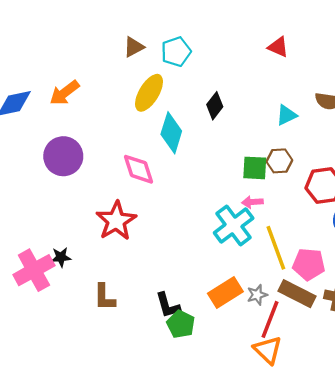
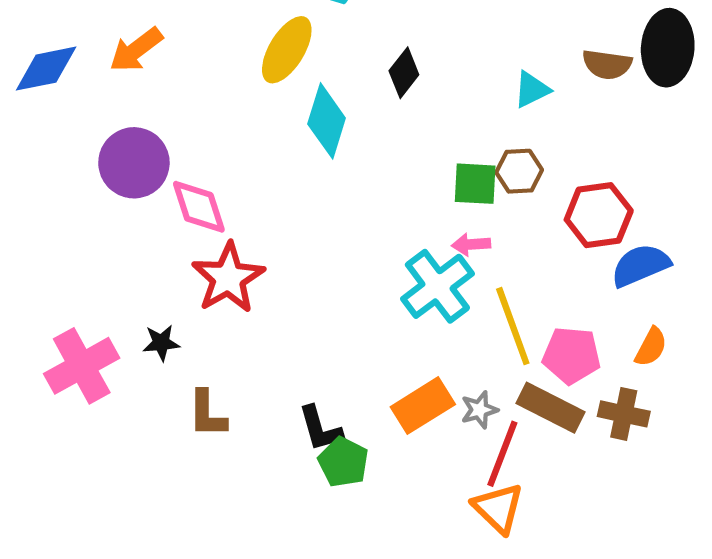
pink diamond: (138, 169) -> (199, 207), moved
black star: (61, 257) -> (161, 343), moved

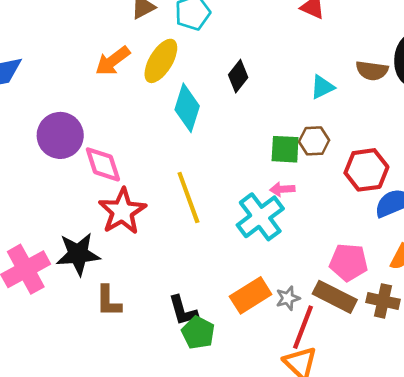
orange arrow: (136, 50) -> (113, 61), moved
yellow line: (513, 326) -> (188, 197), moved
black star: (161, 343) -> (78, 254), size x1.8

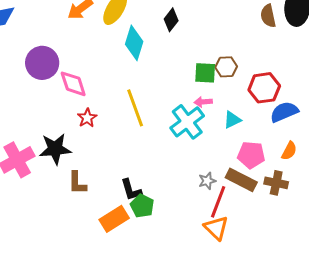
brown semicircle: (372, 71) -> (268, 16), turned 70
cyan triangle: (322, 87) -> (232, 120), moved
red star: (122, 211) -> (87, 118), size x0.6
orange rectangle: (251, 295) -> (114, 219), moved

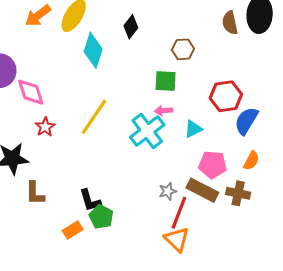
brown hexagon: (226, 67) -> (183, 49), moved
yellow line: (135, 108) -> (94, 117), turned 54
blue semicircle: (284, 112) -> (246, 121), turned -36
orange rectangle: (114, 219) -> (73, 230), size x0.7

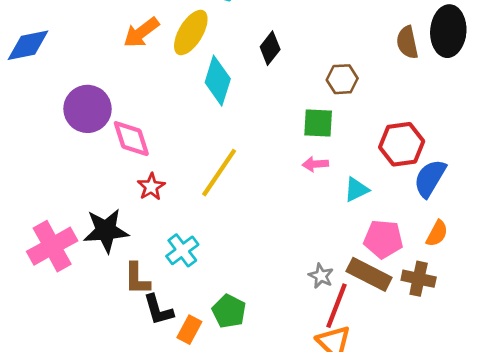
cyan cross: (147, 131) -> (182, 250), moved, size x0.7
gray star: (168, 191) -> (321, 276), turned -30
black L-shape: (90, 200) -> (158, 310), moved
orange rectangle: (73, 230) -> (189, 330), turned -30

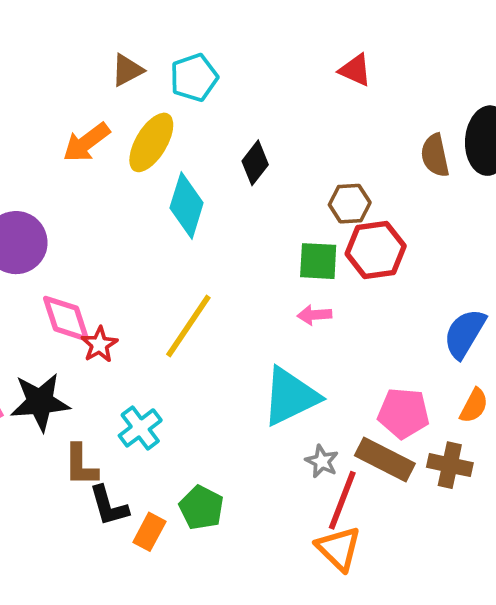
pink diamond: (131, 139) -> (66, 319), moved
red hexagon: (402, 144) -> (376, 250), moved
cyan triangle: (356, 190) -> (290, 396), moved, size x1.8

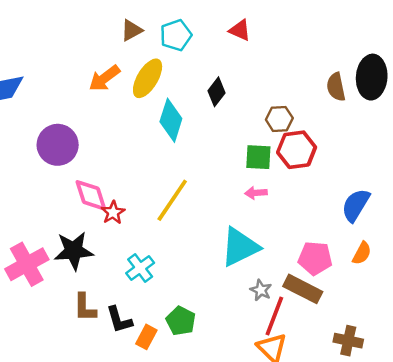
red triangle: (355, 70) -> (240, 30), moved
brown L-shape: (81, 465) -> (85, 307), moved
brown cross: (450, 465) -> (348, 341), moved

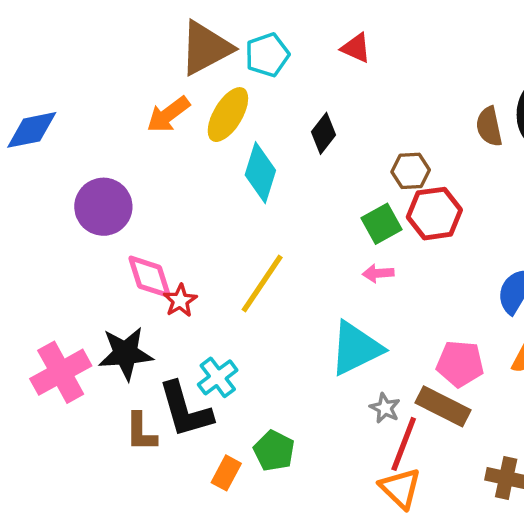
brown triangle: (132, 30) -> (206, 48), size x1.8
green square: (258, 157) -> (382, 224), turned -32
black L-shape: (119, 320) -> (185, 410), moved, size x1.5

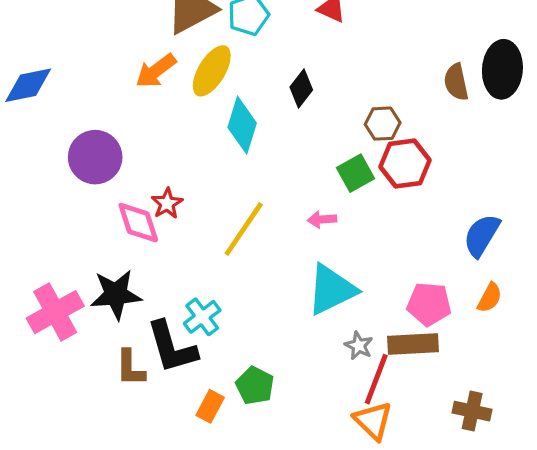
pink arrow: (378, 273) -> (322, 219), moved
red star: (180, 301) -> (167, 203), moved
brown rectangle: (443, 406) -> (413, 344), turned -30

